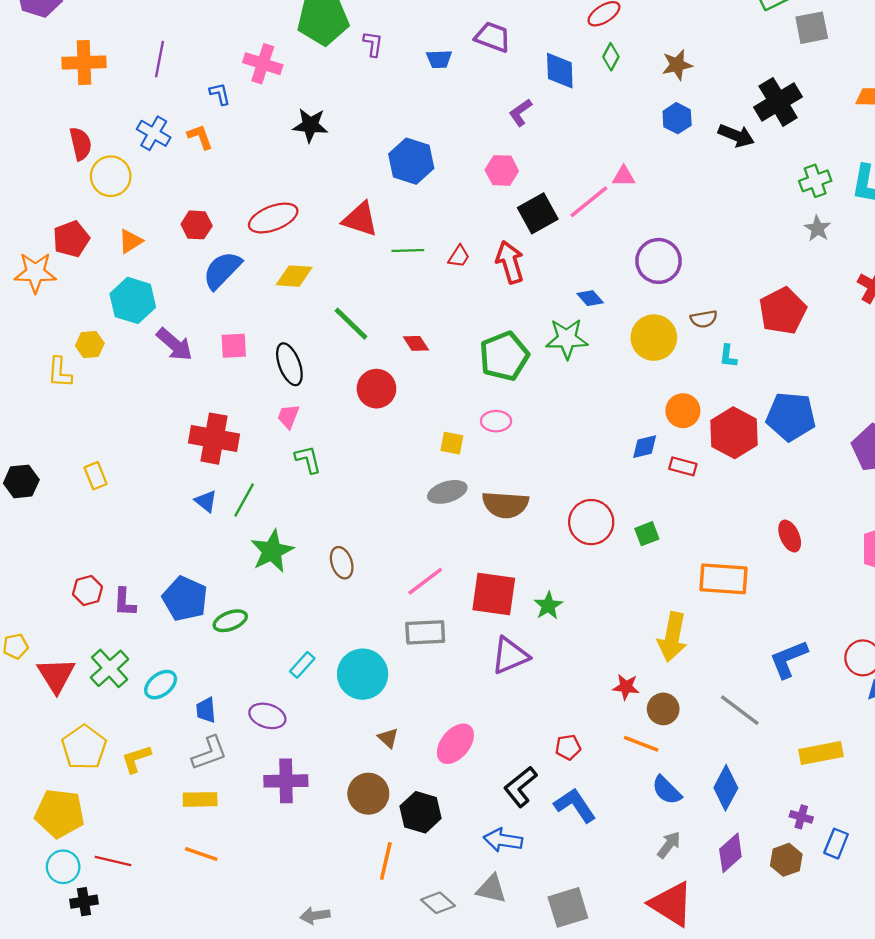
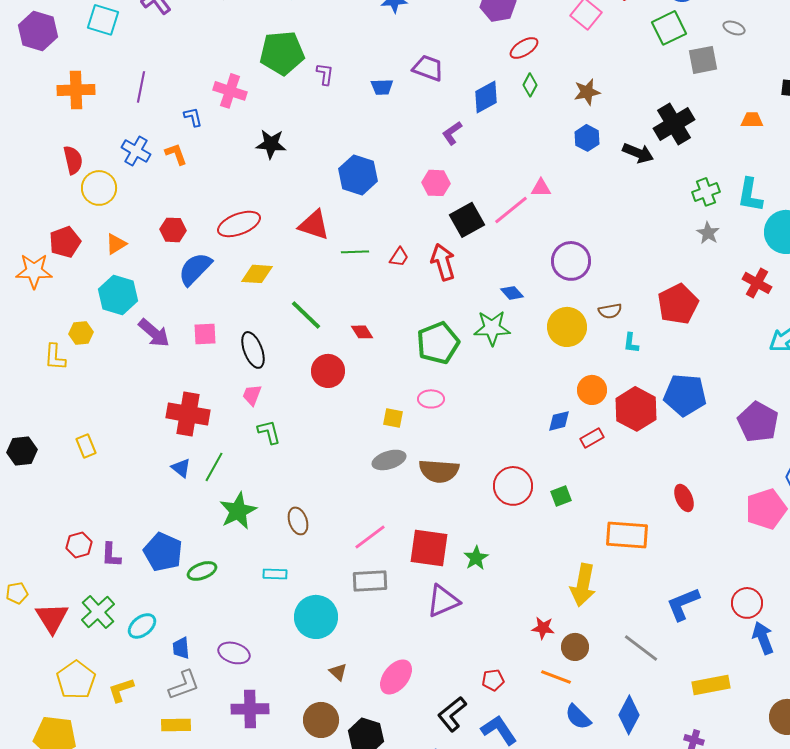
blue diamond: (560, 71) -> (486, 97), turned 64
red rectangle: (683, 466) -> (592, 438), turned -45
cyan rectangle: (302, 665) -> (275, 574), moved, turned 50

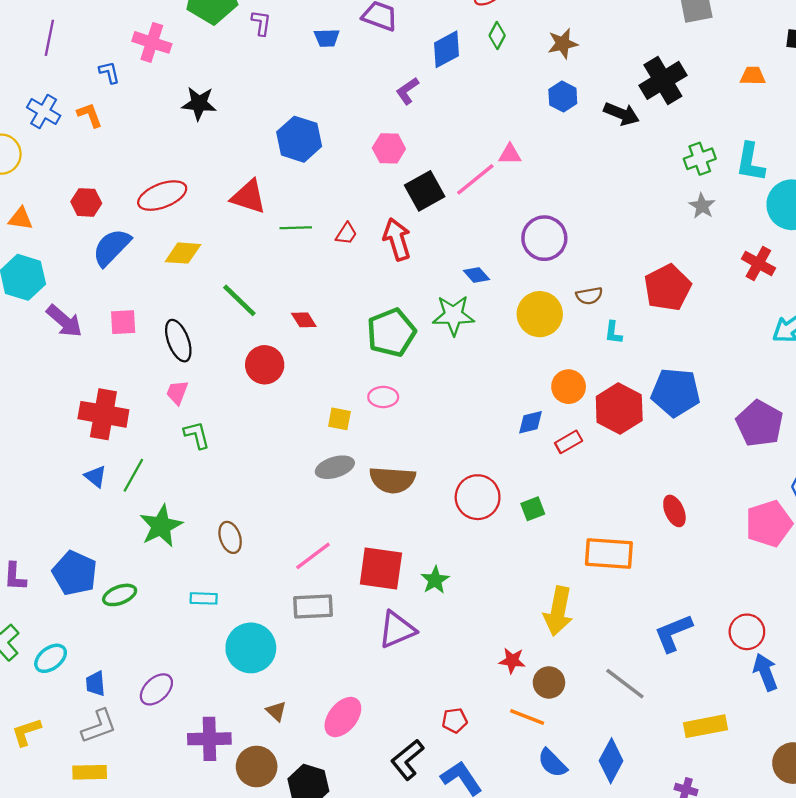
orange triangle: (116, 244) -> (21, 219), turned 40
purple ellipse: (234, 653) -> (156, 689), turned -60
purple cross: (250, 709) -> (209, 739), moved

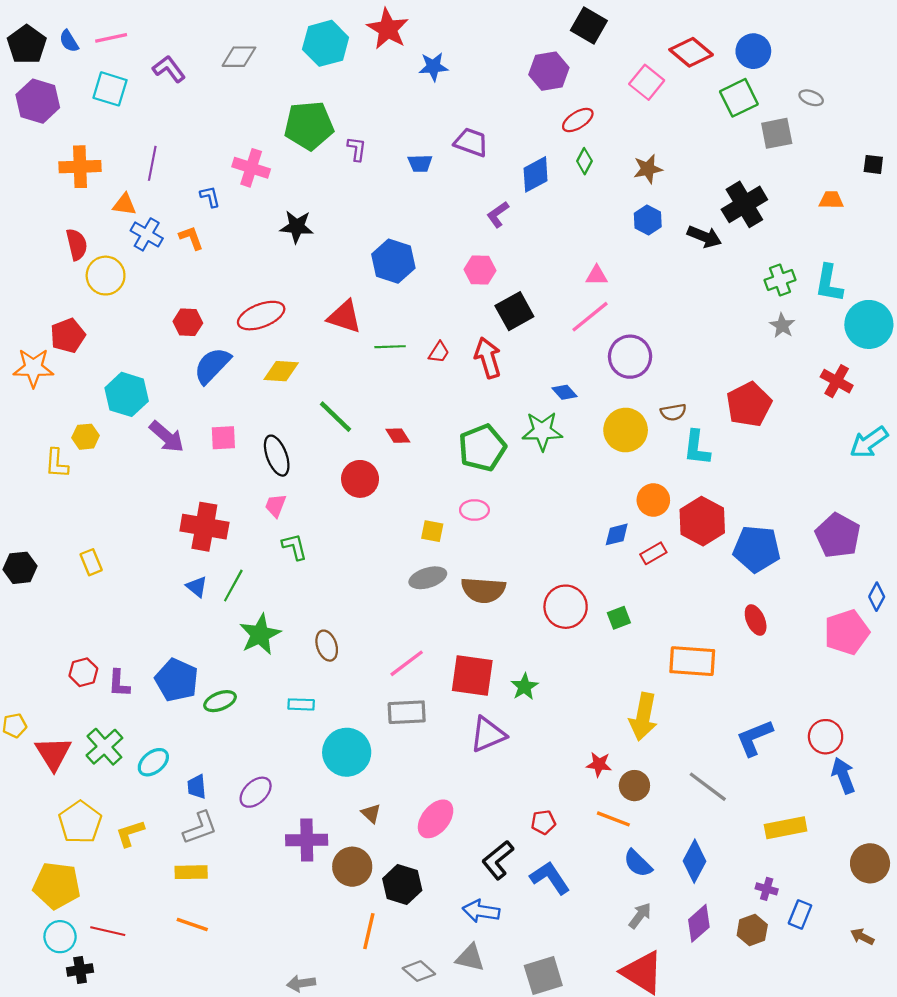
pink line: (475, 179) -> (590, 317), moved
orange triangle: (21, 219) -> (124, 204), moved
cyan L-shape: (613, 333) -> (697, 448), size x1.6
blue pentagon: (676, 392) -> (757, 549), moved

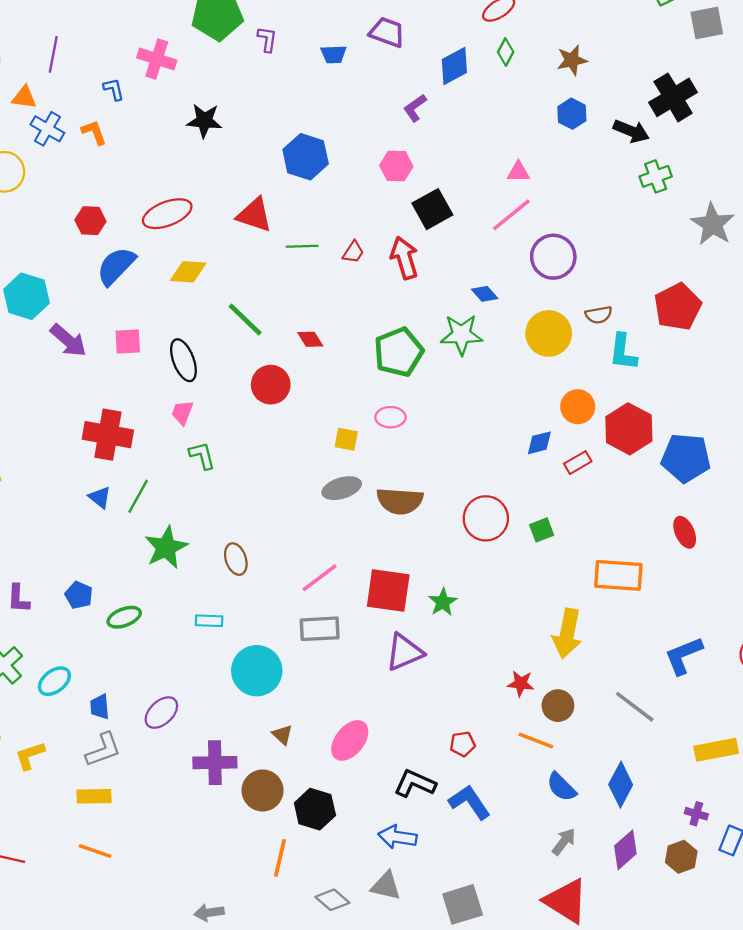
green cross: (780, 280) -> (656, 176), moved
gray star: (782, 326) -> (713, 224), size x1.6
blue pentagon: (177, 680) -> (79, 595), size x0.6
black L-shape: (498, 860) -> (415, 783), turned 63

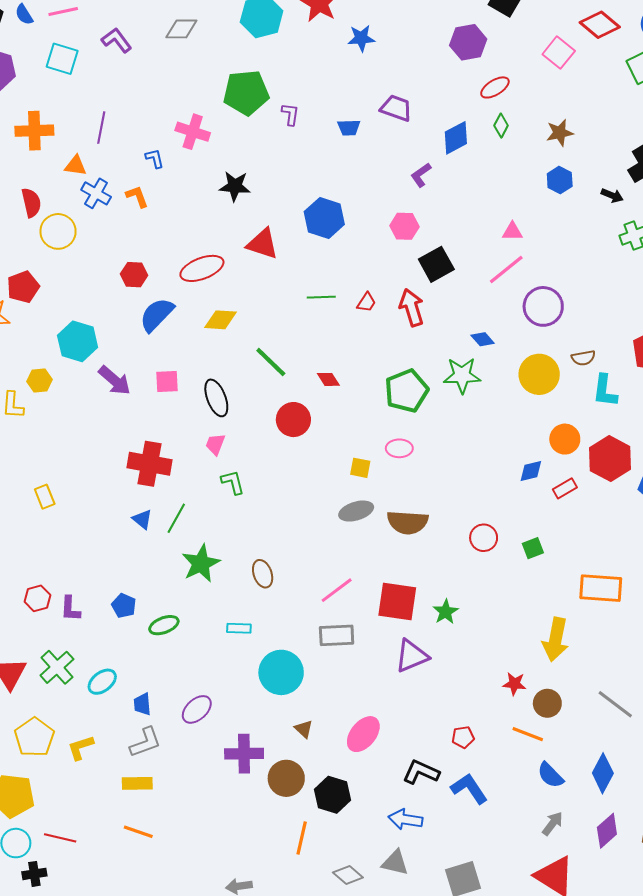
black arrow: (631, 131) -> (612, 195), size x0.7
red triangle: (254, 215) -> (263, 244), moved
red circle: (486, 518) -> (484, 538), size x0.7

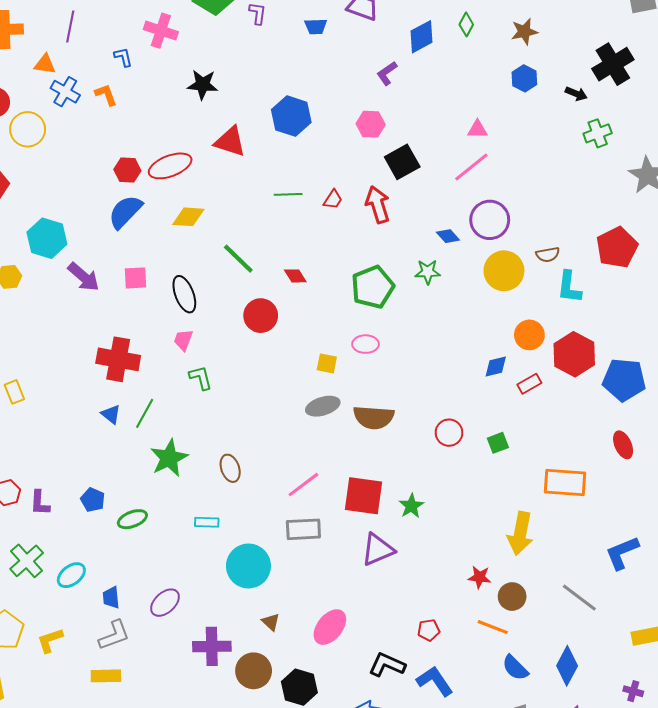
red hexagon: (134, 275) -> (127, 170), moved
purple circle: (543, 306) -> (490, 220), moved
green star: (462, 375) -> (428, 272), size x0.7

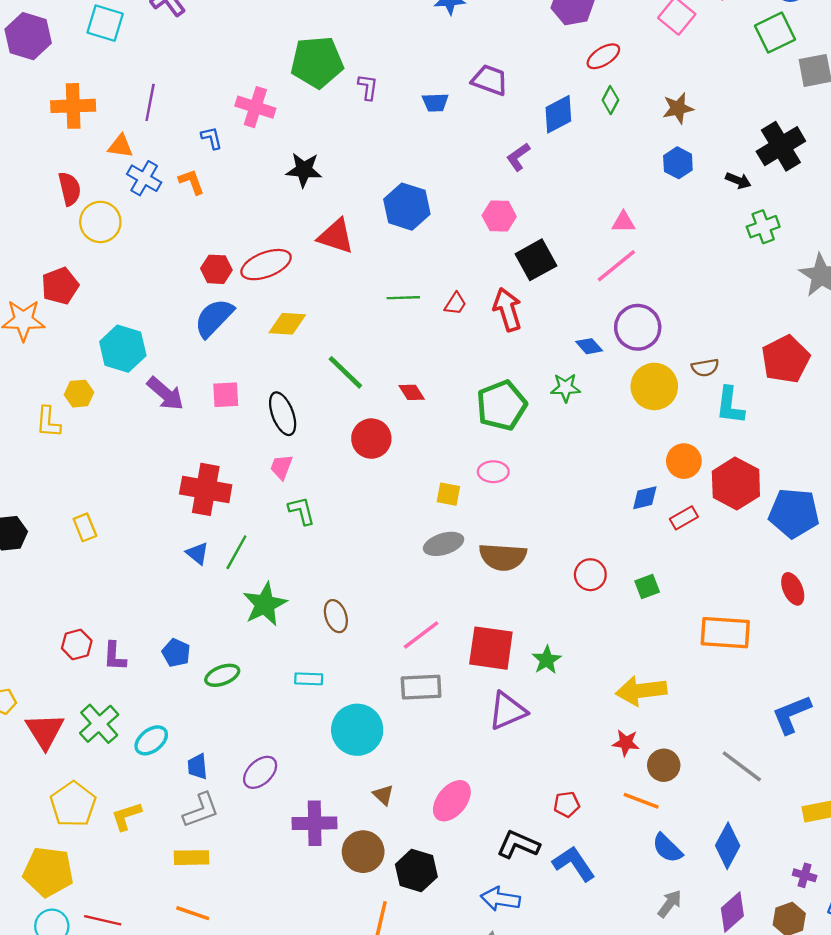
yellow arrow: (520, 533) -> (641, 691), moved, turned 72

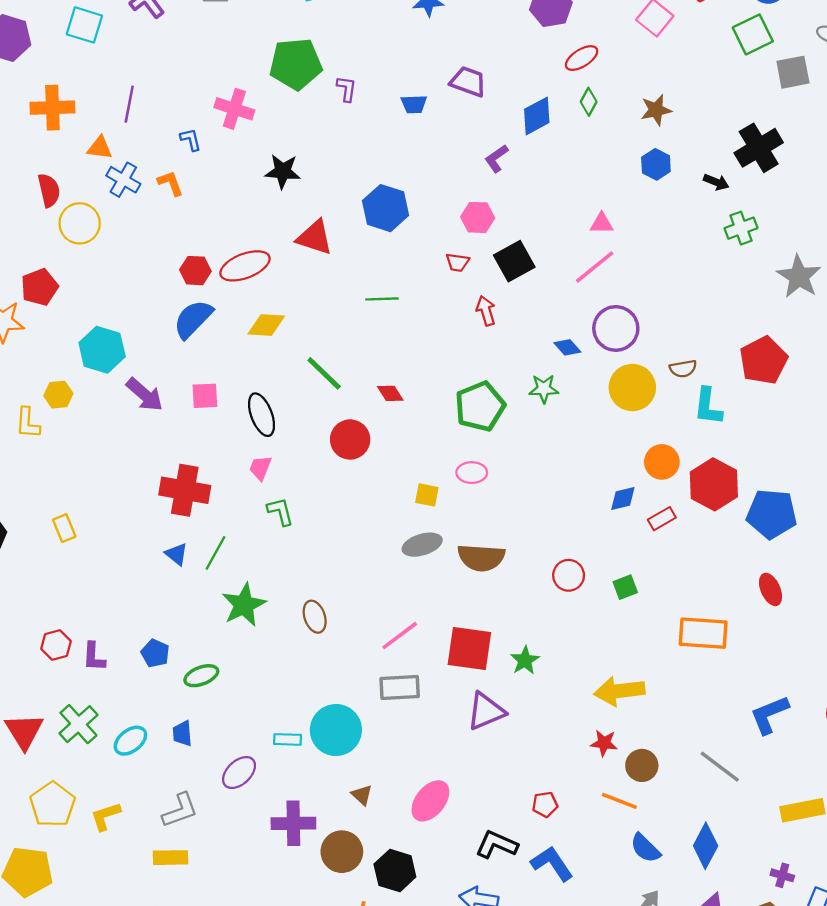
red trapezoid: (455, 304) -> (458, 262), moved, turned 65
red arrow: (507, 310) -> (486, 311), size x0.7
cyan rectangle: (309, 679) -> (287, 739), moved
blue trapezoid: (197, 766) -> (182, 734), moved

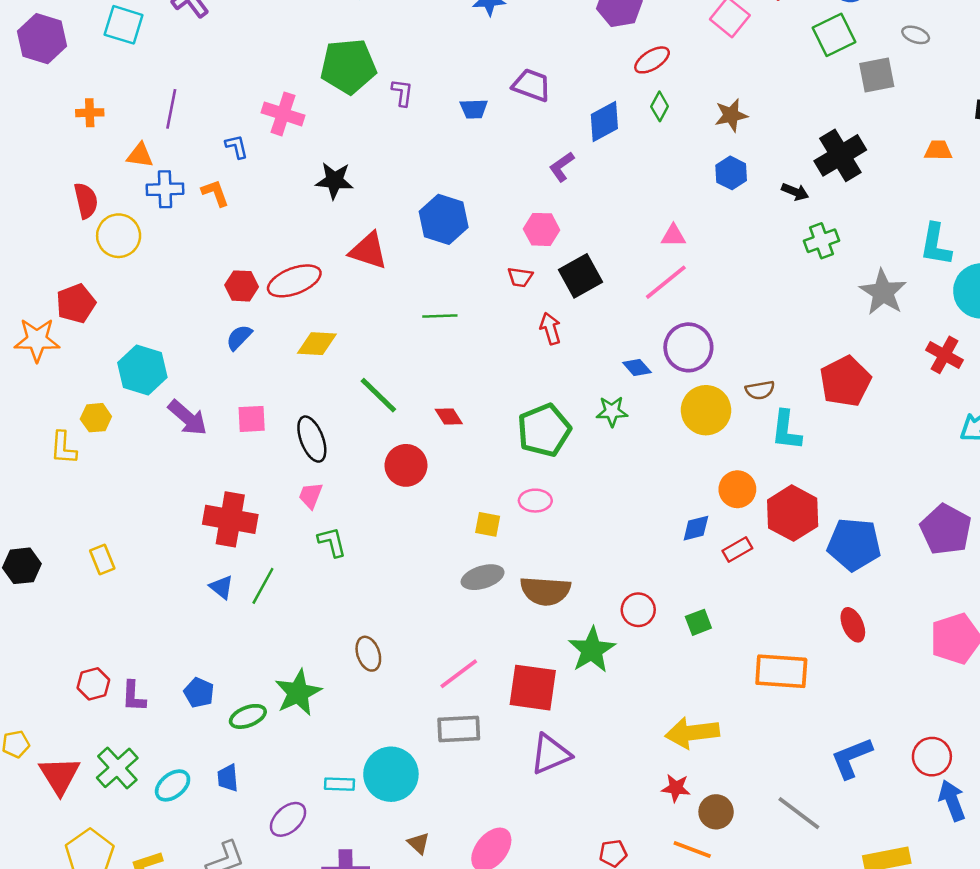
orange cross: (52, 108) -> (90, 113), size x0.6
blue cross: (123, 180) -> (165, 189), turned -32
blue semicircle: (193, 319) -> (239, 337), size x0.6
green star: (244, 605) -> (298, 693), moved
green star: (525, 660) -> (592, 650), moved, size x1.5

